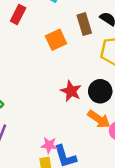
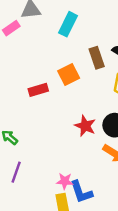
red rectangle: (18, 14) -> (38, 90), moved, turned 48

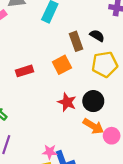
orange square: (69, 75) -> (62, 65), moved

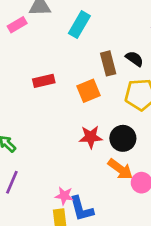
red rectangle: (24, 71) -> (44, 81), moved
red star: (67, 102) -> (91, 137), turned -30

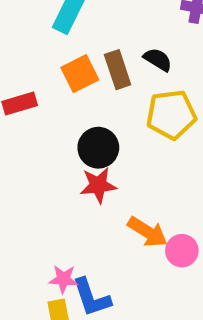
orange square: (88, 91) -> (80, 74), moved
black circle: (123, 138) -> (98, 148), moved

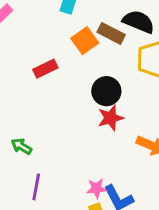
black semicircle: (158, 60) -> (139, 22), size x1.5
brown rectangle: (118, 70) -> (111, 33), turned -35

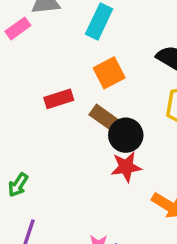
brown rectangle: (111, 33) -> (105, 118), moved
green arrow: (22, 146) -> (18, 185), turned -96

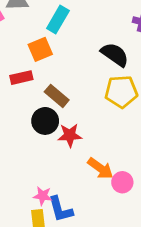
orange square: (109, 73) -> (40, 49), moved
black circle: (126, 135) -> (45, 121), moved

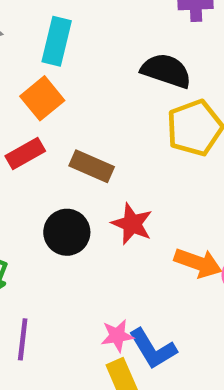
black circle: (45, 121) -> (67, 232), moved
red star: (70, 135) -> (132, 224), turned -30

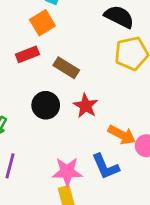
pink star: (117, 336) -> (67, 172), size x1.5
blue L-shape: (153, 349) -> (105, 167), moved

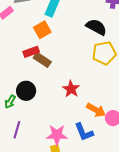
brown rectangle: (66, 68) -> (42, 60), moved
black circle: (46, 105) -> (26, 91), moved

